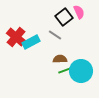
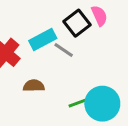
cyan rectangle: (31, 42) -> (43, 40), moved
brown semicircle: (60, 59) -> (34, 86), moved

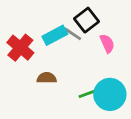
pink semicircle: (99, 16) -> (107, 43), moved
gray line: (64, 50) -> (73, 34), moved

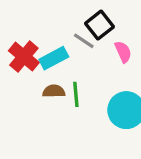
cyan rectangle: (55, 35) -> (54, 58), moved
green line: (89, 93) -> (76, 94), moved, turned -75

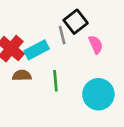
gray line: (84, 41) -> (62, 35), turned 42
brown semicircle: (54, 91) -> (22, 75), moved

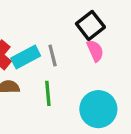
black square: (76, 22) -> (90, 25), moved
gray line: (62, 35) -> (53, 55), moved

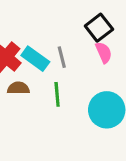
cyan rectangle: (26, 57) -> (35, 59), turned 64

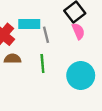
cyan rectangle: (35, 59) -> (29, 24), moved, turned -36

